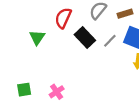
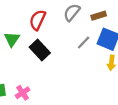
black rectangle: (85, 37) -> (40, 50), moved
pink cross: (57, 92) -> (23, 93), moved

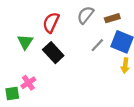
pink cross: (23, 93) -> (28, 83), moved

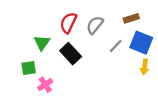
gray semicircle: (85, 15) -> (95, 25), moved
green square: (12, 94) -> (29, 68), moved

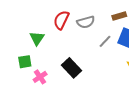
gray semicircle: (95, 25) -> (86, 22), turned -144
black rectangle: (71, 54) -> (71, 68), moved

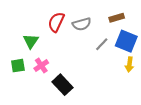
black rectangle: (71, 68) -> (63, 85), moved
pink cross: (40, 77) -> (41, 66), moved

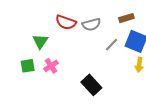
red semicircle: (56, 22) -> (66, 22), turned -96
black rectangle: (63, 85) -> (91, 85), moved

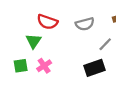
red semicircle: (66, 22) -> (47, 22), moved
black rectangle: (91, 85) -> (95, 68), moved, turned -66

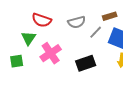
gray line: (105, 44) -> (96, 32), moved
pink cross: (44, 66) -> (51, 53), moved, size x1.5

